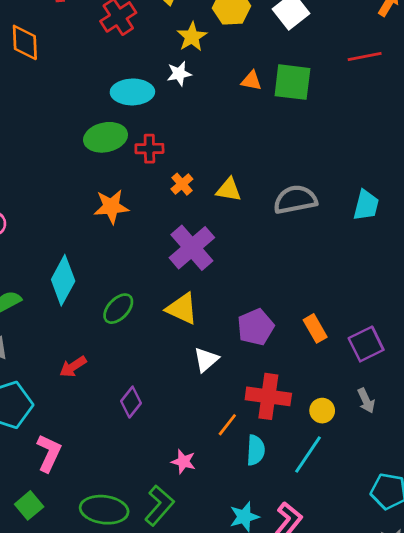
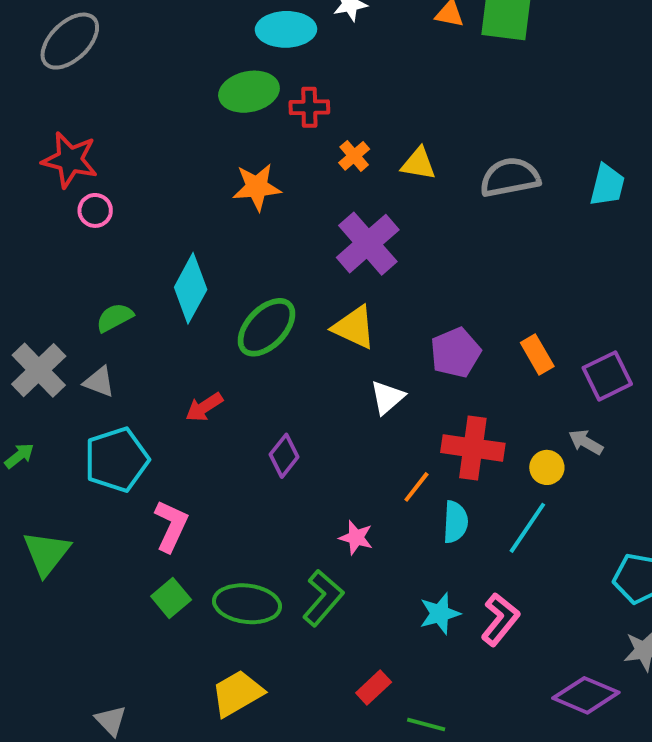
green ellipse: (118, 309) -> (267, 327), size x1.4
gray arrow: (366, 401) -> (586, 442), moved, turned 145
green square: (29, 505) -> (171, 598), moved

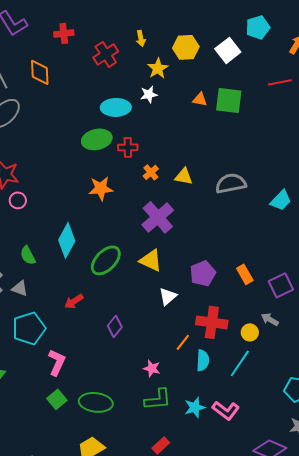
cyan trapezoid: (607, 185) -> (281, 200), moved, turned 30
green semicircle: (115, 318) -> (28, 255), turned -90
green L-shape: (323, 598) -> (158, 399), moved, turned 44
pink L-shape: (500, 619) -> (226, 410), turned 88

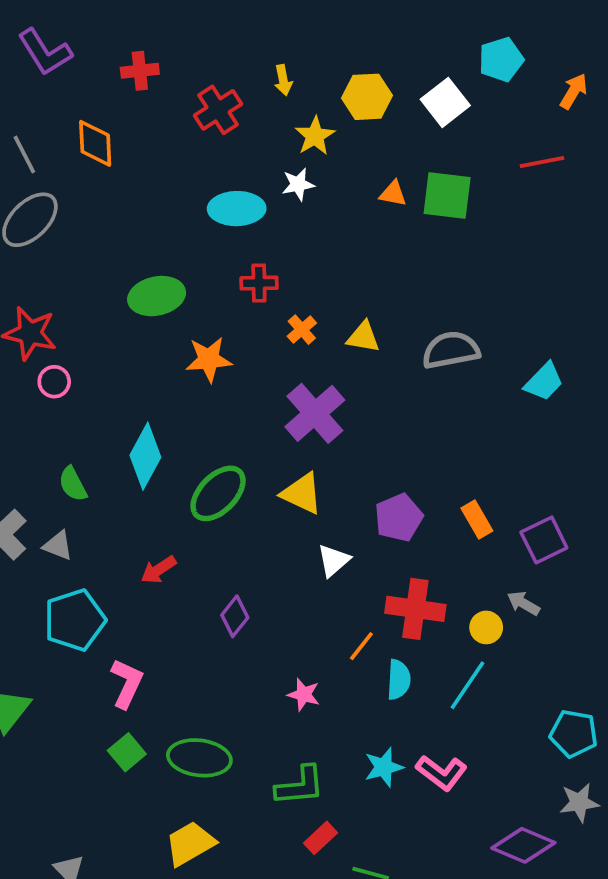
green ellipse: (97, 139) -> (157, 296), moved
green L-shape: (158, 399) -> (300, 786), moved

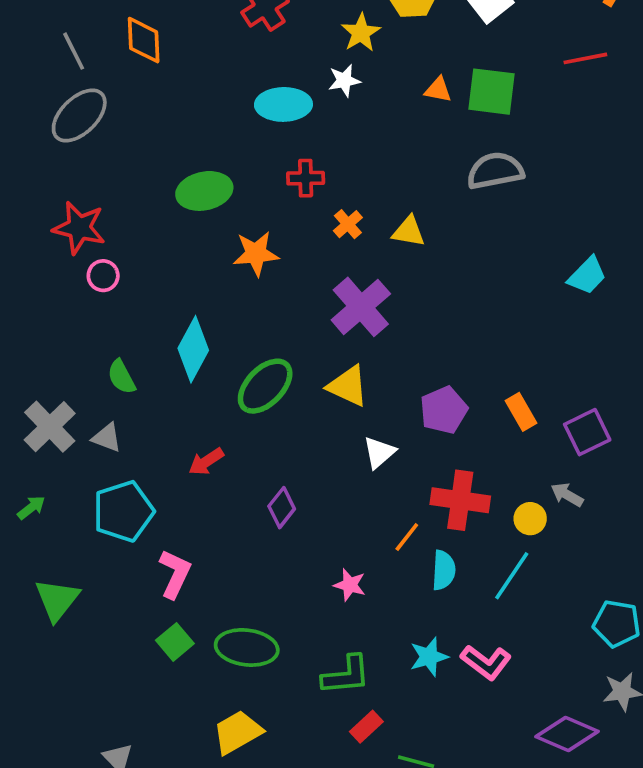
gray semicircle: (451, 350) -> (495, 171), moved

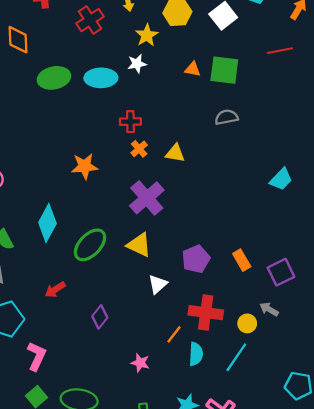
gray semicircle: (495, 171) -> (226, 117), size x0.7
red cross: (306, 178) -> (130, 122), moved
green ellipse: (204, 191) -> (54, 78), moved

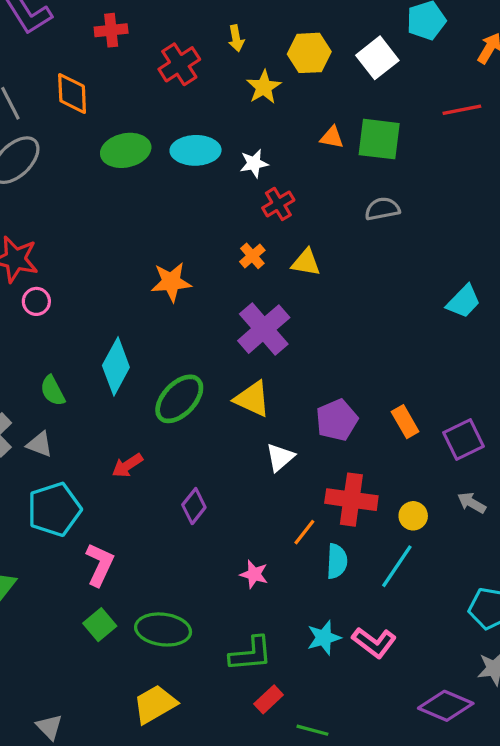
white star: (137, 64) -> (254, 163), moved
red cross: (130, 122) -> (278, 204), moved, turned -30
gray arrow: (269, 309) -> (472, 503), moved

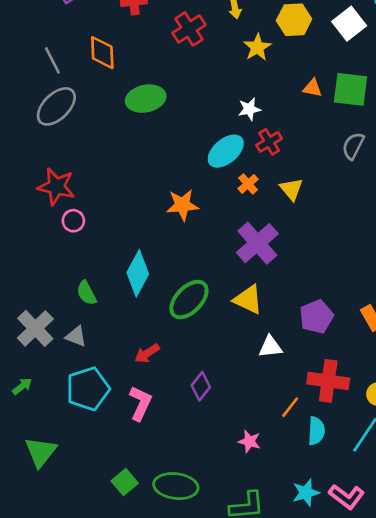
cyan ellipse: (196, 150) -> (226, 151), moved, turned -39
gray semicircle: (382, 209) -> (353, 146), turned -52
yellow triangle: (306, 262) -> (291, 189), turned 40
white triangle: (280, 457) -> (270, 347), turned 35
pink L-shape: (100, 565) -> (140, 403), moved

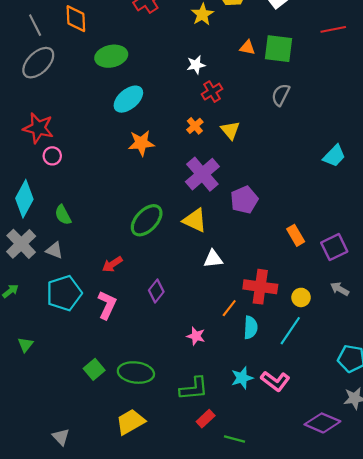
cyan ellipse: (226, 151) -> (128, 99), moved
cyan diamond: (138, 273) -> (24, 199), moved
purple pentagon: (316, 317) -> (244, 200), moved
green triangle: (41, 452) -> (25, 345), size x0.6

